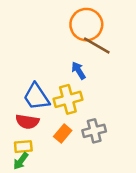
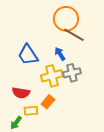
blue trapezoid: (36, 97) -> (28, 55), moved
gray cross: (94, 131) -> (72, 73), moved
yellow rectangle: (23, 147) -> (31, 111), moved

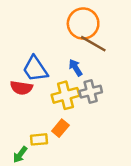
red semicircle: (21, 93) -> (21, 88), moved

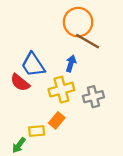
blue arrow: (76, 68) -> (71, 64), turned 49
red semicircle: (21, 88) -> (20, 82), turned 30
gray cross: (91, 92) -> (93, 97), moved

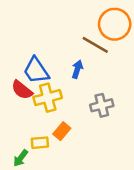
orange circle: (78, 22) -> (115, 24), moved
yellow cross: (61, 90) -> (48, 98), moved

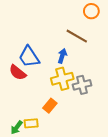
orange circle: (115, 24) -> (91, 11), moved, size x0.6
yellow cross: (48, 98) -> (62, 79), moved
yellow rectangle: (40, 143) -> (31, 123), moved

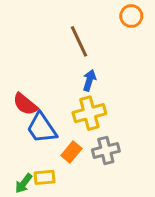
brown line: (77, 36) -> (79, 41), moved, turned 35
blue trapezoid: (29, 57) -> (42, 128), moved
gray cross: (82, 85) -> (106, 150), moved

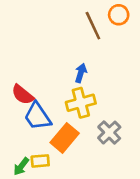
brown line: (79, 41) -> (93, 26), moved
gray cross: (106, 150) -> (109, 133), moved, turned -30
orange rectangle: (71, 152) -> (65, 138), size x1.5

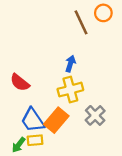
blue trapezoid: (37, 116) -> (33, 120), moved

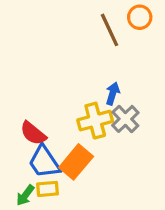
blue arrow: (70, 64) -> (113, 94), moved
red semicircle: (20, 82) -> (33, 133), moved
gray cross: (95, 115) -> (125, 119), moved

